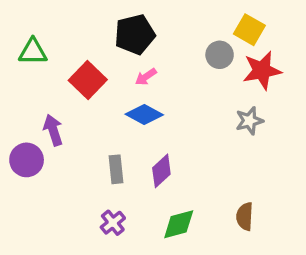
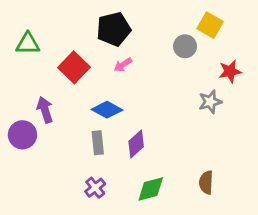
red star: (262, 70) -> (230, 71), moved, size x0.7
blue diamond: (144, 114) -> (107, 110), moved

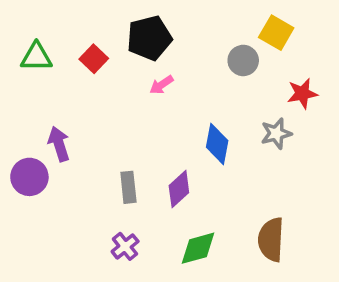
red square: (74, 67) -> (94, 59), moved, size x0.7
blue diamond: (107, 110) -> (217, 144), moved, turned 72
brown semicircle: (206, 182) -> (271, 239), size x1.4

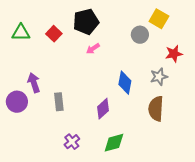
gray rectangle: (128, 187) -> (59, 102), moved
brown semicircle: (271, 239) -> (156, 109), moved

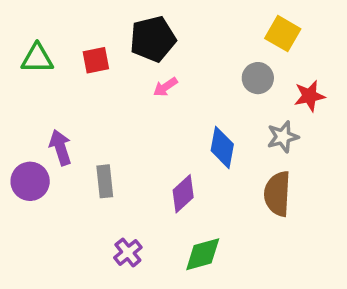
red square: (54, 34) -> (96, 60), turned 35
gray circle: (140, 35) -> (258, 78), moved

